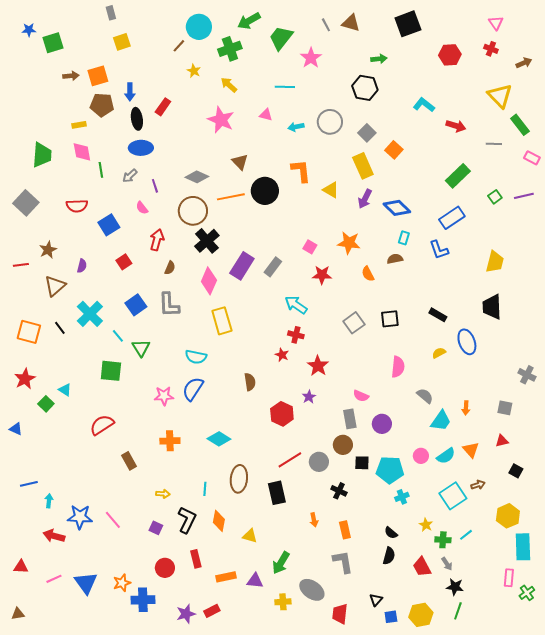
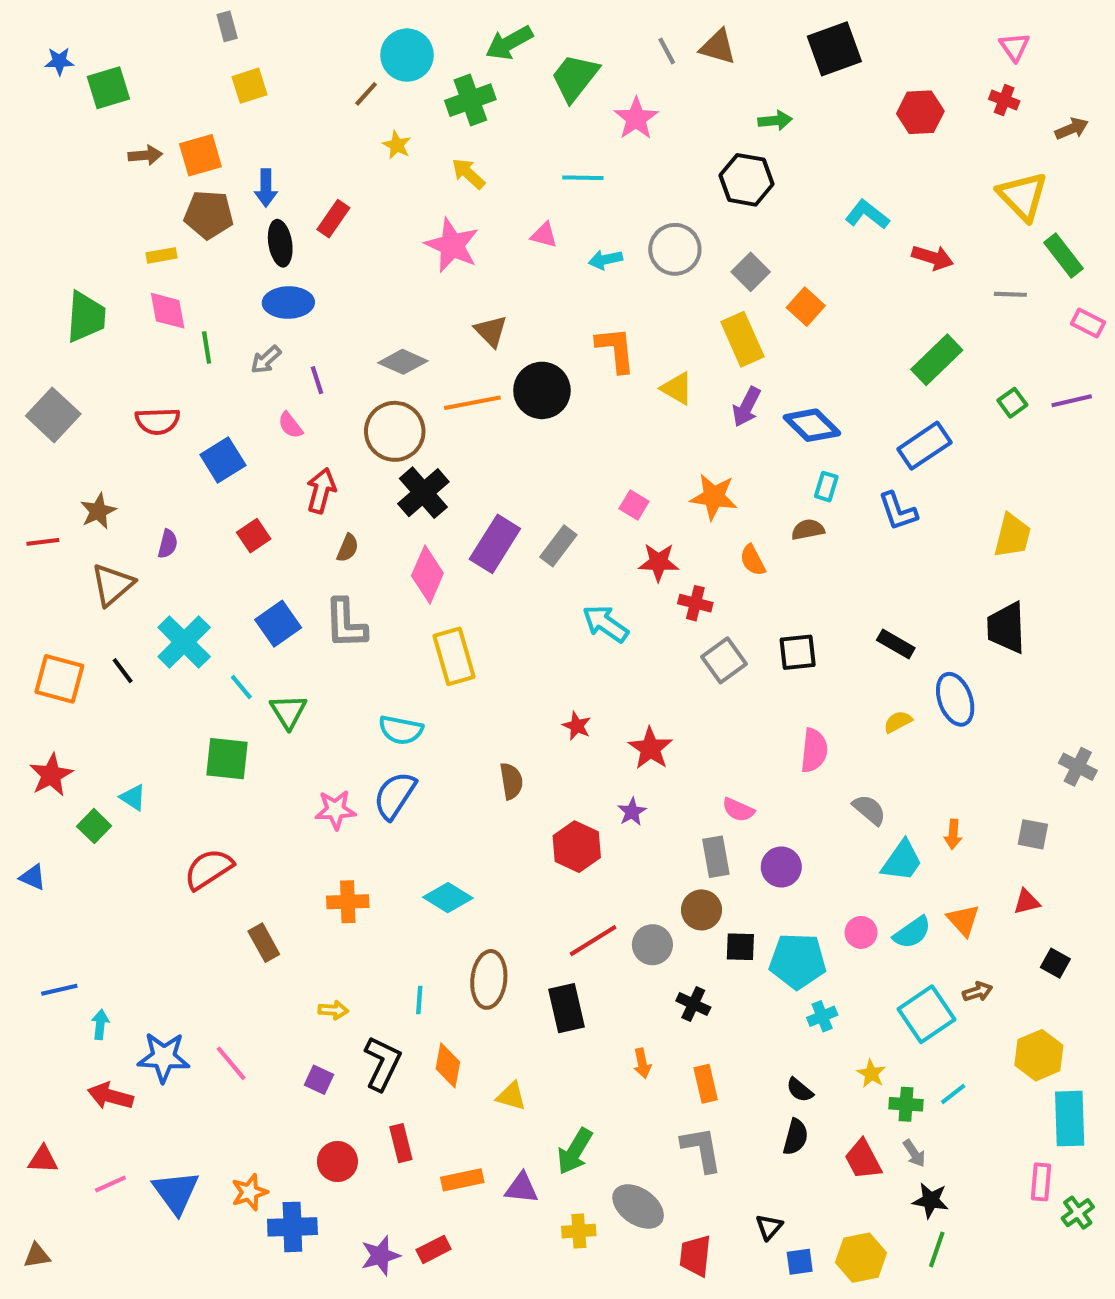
red cross: (296, 335) -> (695, 603), moved

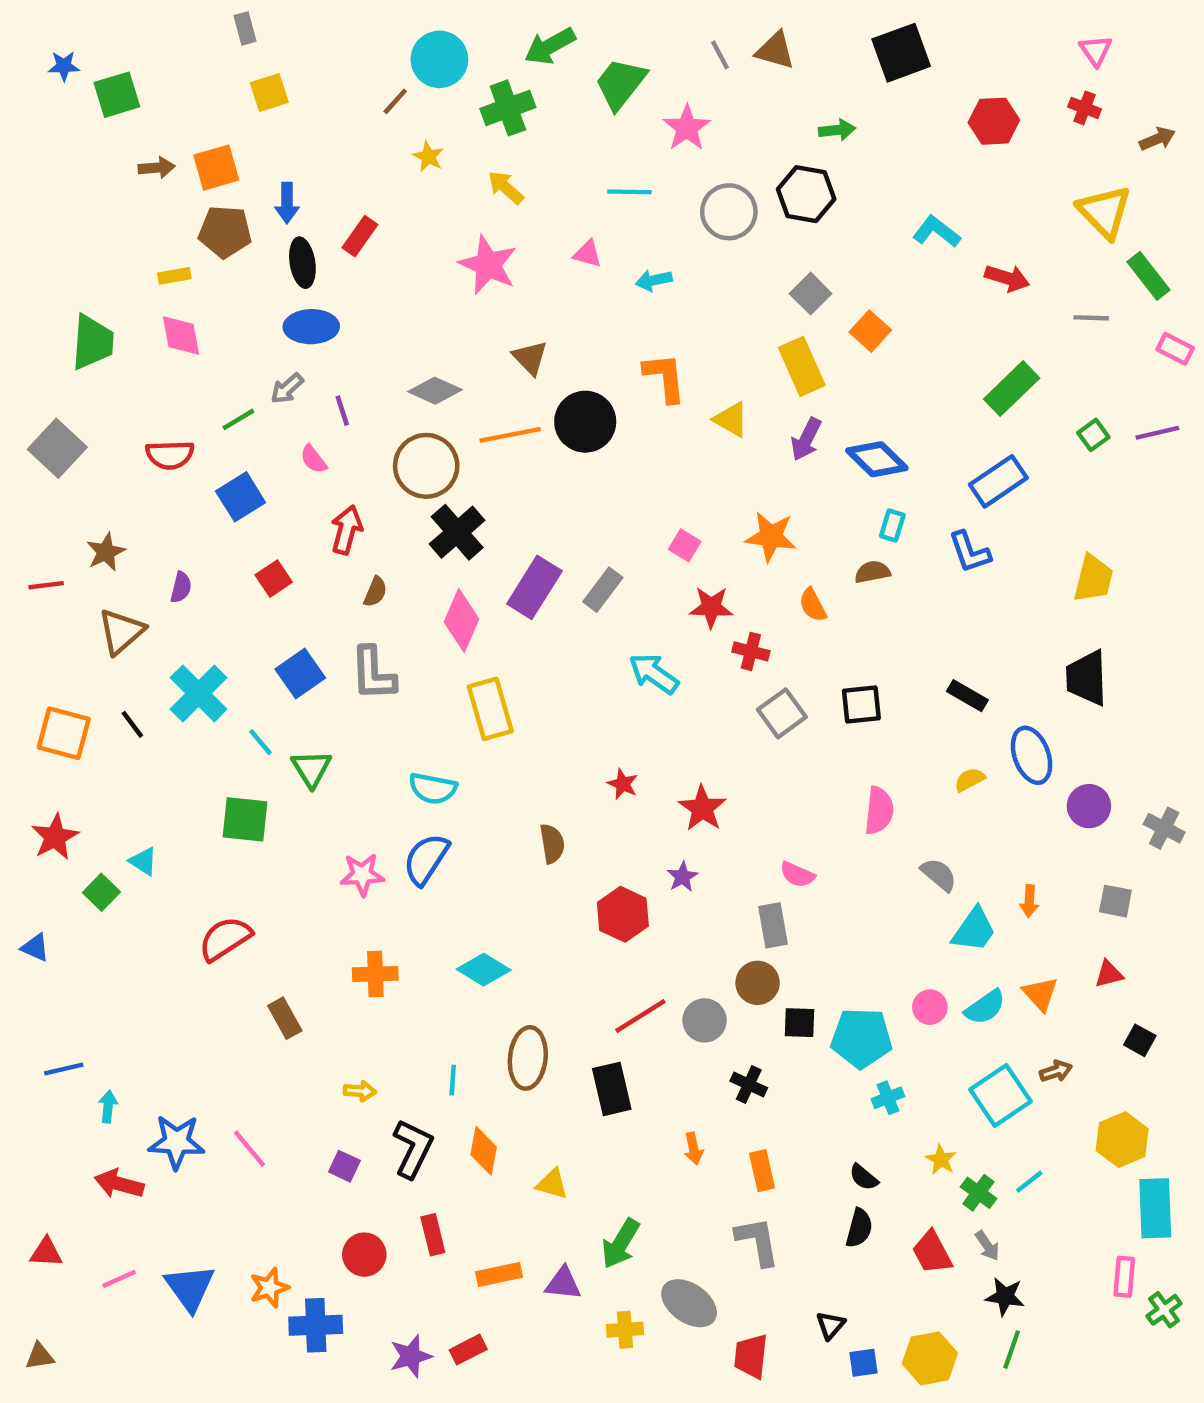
gray circle: (675, 249) -> (729, 212), moved
green line: (207, 348) -> (238, 419), moved, turned 68
purple circle: (781, 867) -> (1089, 806), moved
green cross: (906, 1104) -> (978, 1193), turned 32

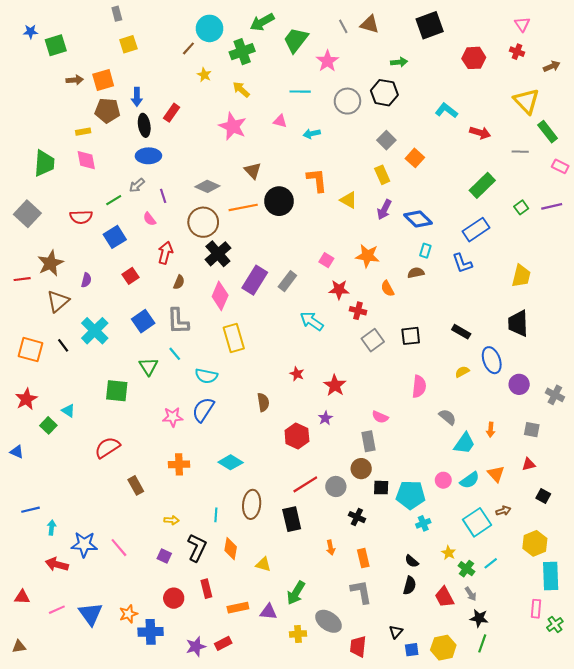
yellow rectangle: (802, 366) -> (382, 175), size x0.7
brown star: (106, 552) -> (51, 263), size x1.4
cyan line: (260, 742) -> (175, 354), moved

